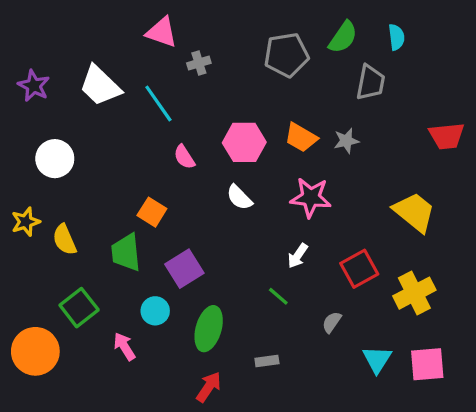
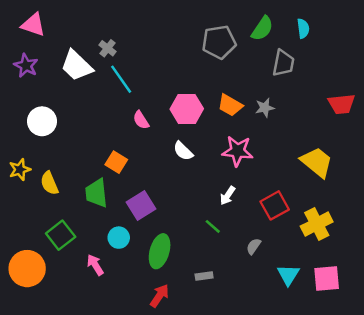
pink triangle: (162, 32) -> (33, 25), moved
gray cross: (199, 63) -> (108, 48), moved, turned -35

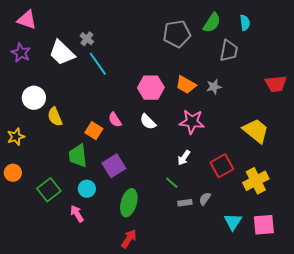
pink semicircle: (141, 120) -> (115, 120), moved
yellow semicircle: (49, 183) -> (55, 117), moved
cyan circle: (119, 238) -> (87, 189), moved
orange circle: (27, 269) -> (13, 173), moved, size x0.6
gray rectangle: (204, 276) -> (185, 203), moved

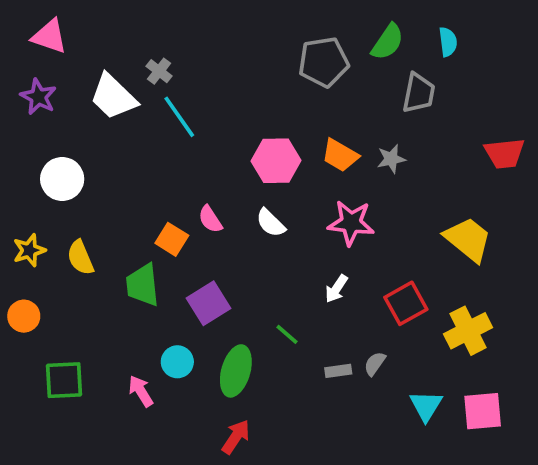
yellow semicircle: (55, 117) -> (80, 258), moved
green line: (172, 183) -> (287, 334), moved
cyan circle: (87, 189) -> (177, 362), moved
green square: (49, 190) -> (64, 380), moved, turned 35

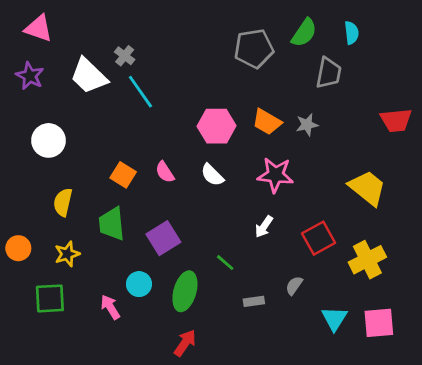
orange square: (172, 239) -> (123, 175), moved
yellow star: (29, 250) -> (67, 254), moved
yellow semicircle: (80, 258) -> (63, 202), turned 36
gray rectangle: (338, 371) -> (254, 301), moved

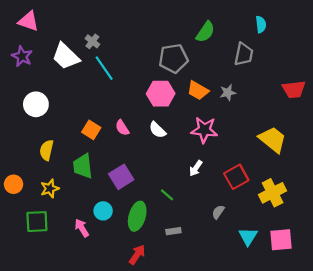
green semicircle: (304, 33) -> (205, 32), moved
gray pentagon: (254, 49) -> (173, 58), moved
gray rectangle: (254, 301) -> (173, 231), moved

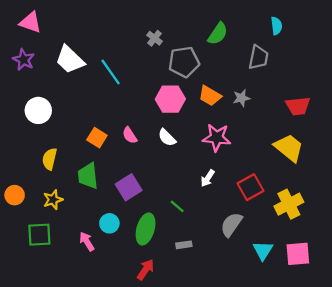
gray cross: (92, 41) -> (155, 38), moved
red trapezoid: (294, 89) -> (298, 106), moved
gray semicircle: (218, 212) -> (231, 224), size x1.6

